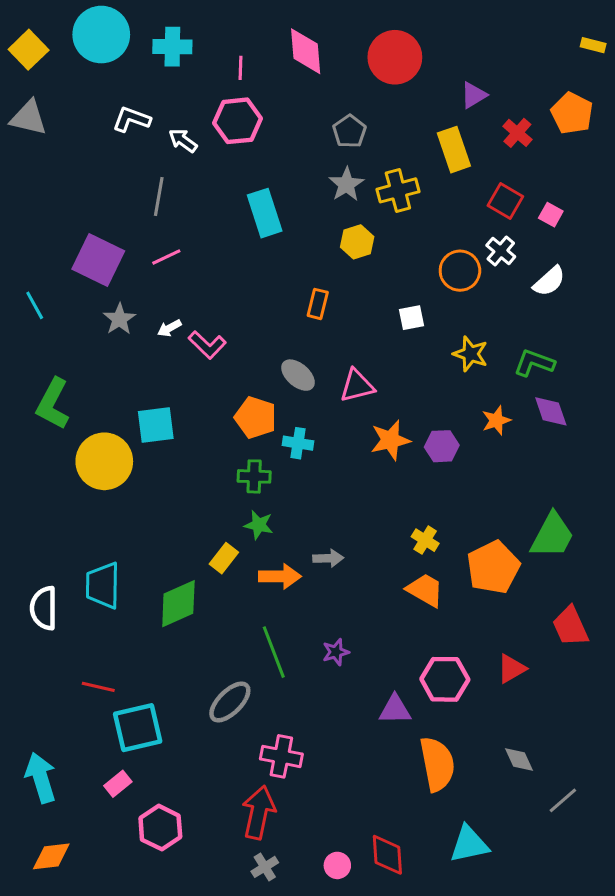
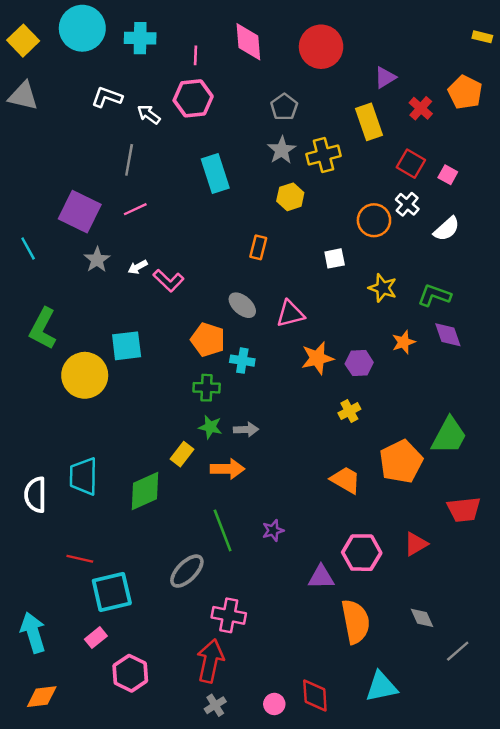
yellow cross: (425, 540) -> (349, 411), moved, turned 30
gray arrow: (328, 558) -> (246, 430), moved
red trapezoid: (570, 626) -> (464, 510), turned -72

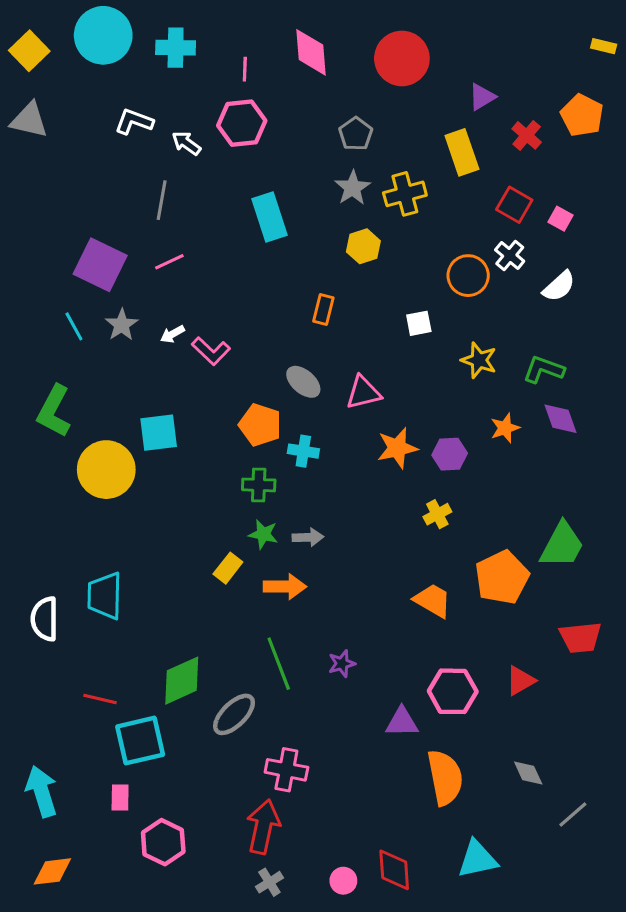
cyan line: (28, 249) -> (74, 326), moved
green diamond: (145, 491) -> (182, 681), moved
pink rectangle: (96, 638) -> (120, 798), turned -50

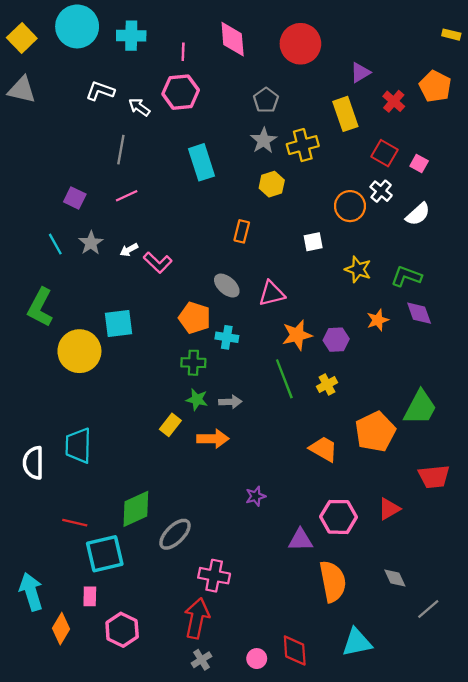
purple square: (100, 265) -> (75, 198), size x0.6
green line: (279, 664) -> (284, 379), moved
orange diamond: (52, 871) -> (61, 629), moved, turned -52

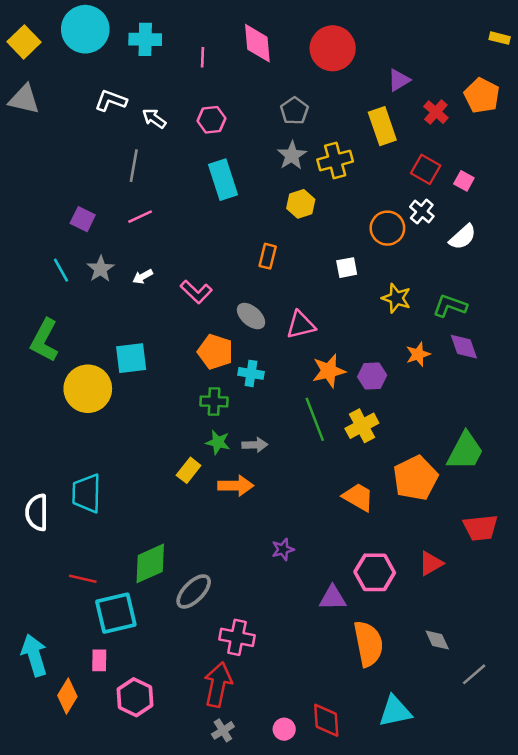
pink hexagon: (181, 92) -> (211, 120), moved, size x0.7
pink L-shape: (158, 262) -> (196, 292), moved
yellow cross: (327, 385) -> (362, 426), size x1.4

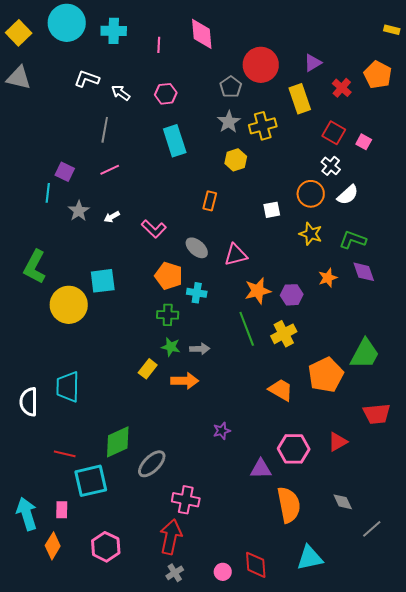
red circle: (333, 48) -> (261, 65), moved
orange circle: (387, 228) -> (311, 194), moved
white semicircle: (463, 237) -> (348, 195), moved
cyan line: (61, 270) -> (48, 193), moved, turned 36
pink rectangle: (99, 660) -> (62, 510), moved

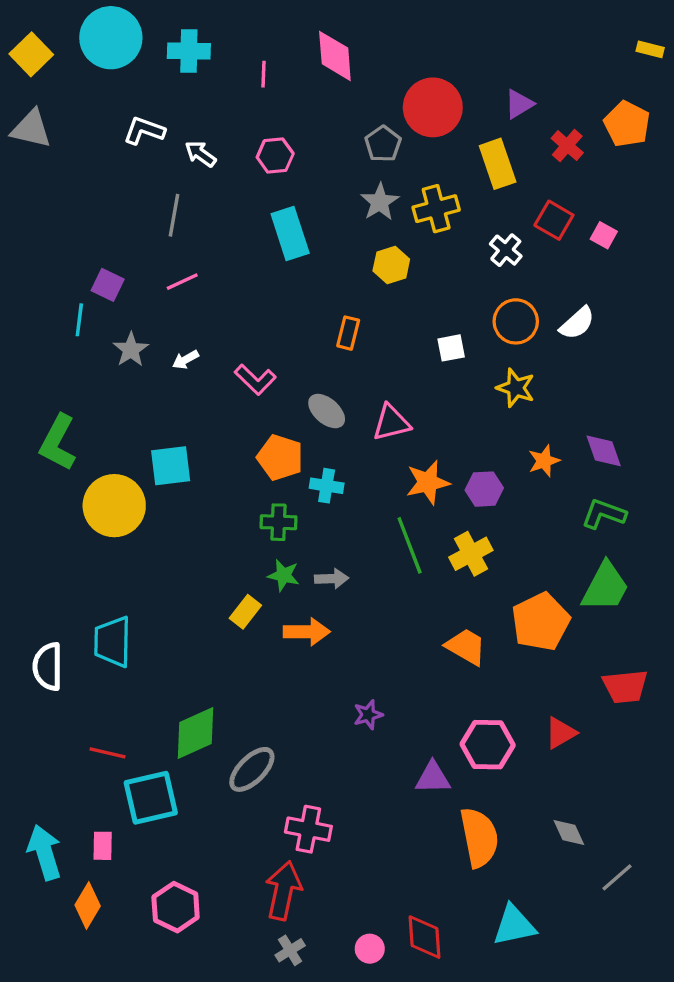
white cross: (331, 166) -> (506, 250), moved
green L-shape: (353, 240) -> (604, 514), moved

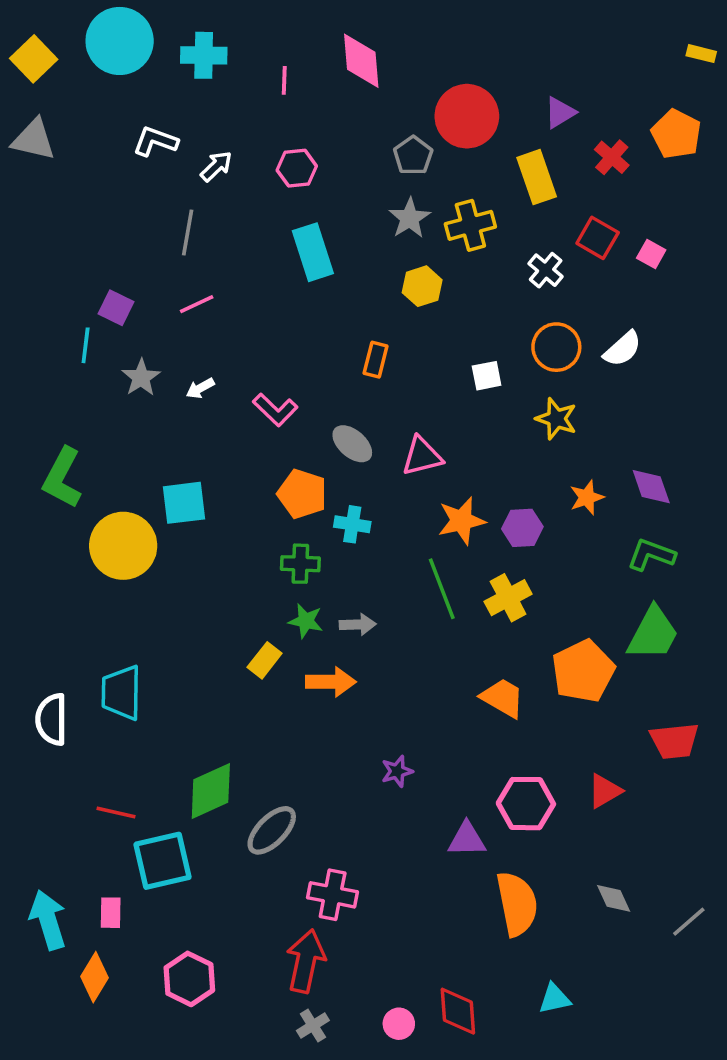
white arrow: (200, 154) -> (216, 166), turned 100
gray line: (617, 877) -> (689, 922), moved
cyan triangle: (514, 925) -> (555, 999), size x0.7

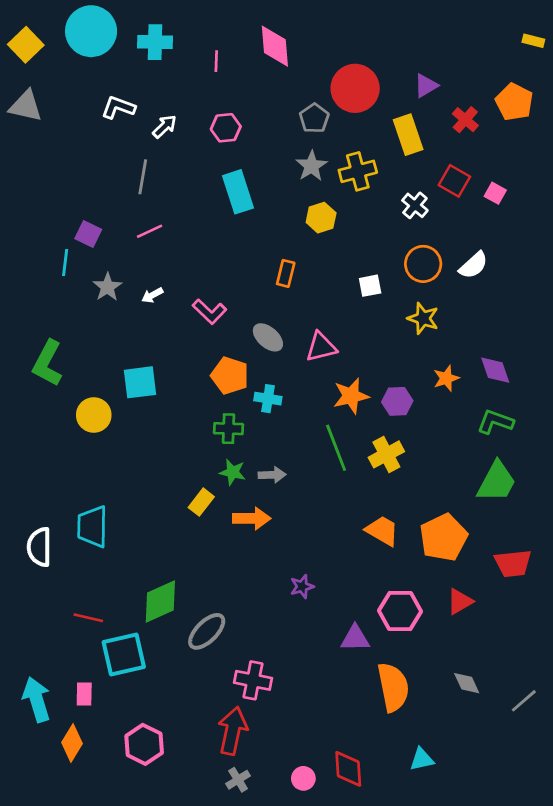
yellow circle: (123, 546) -> (94, 415), size x0.7
orange pentagon: (583, 671) -> (444, 537), moved

